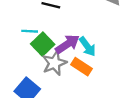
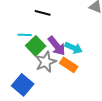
purple arrow: (67, 44) -> (57, 46), turned 85
cyan arrow: (87, 47) -> (74, 48), turned -30

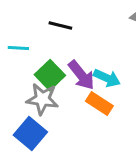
cyan line: (25, 35) -> (18, 48), moved
gray star: (46, 62) -> (42, 99), moved, turned 30

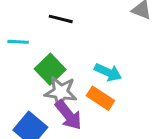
purple arrow: (81, 75) -> (68, 115), moved
gray star: (42, 99) -> (61, 92), moved

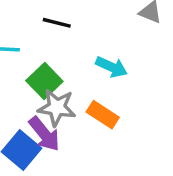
cyan arrow: (108, 72) -> (111, 67), moved
purple arrow: (68, 115) -> (44, 134), moved

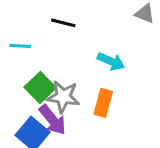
green square: (44, 81) -> (40, 88), moved
orange rectangle: (103, 115) -> (103, 103), turned 72

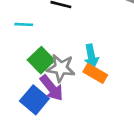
cyan arrow: (111, 61) -> (91, 56), moved, turned 55
orange rectangle: (103, 103) -> (95, 73), turned -75

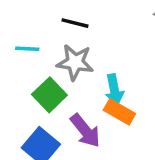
gray star: (61, 68) -> (75, 62), moved
purple arrow: (52, 88) -> (85, 131), moved

